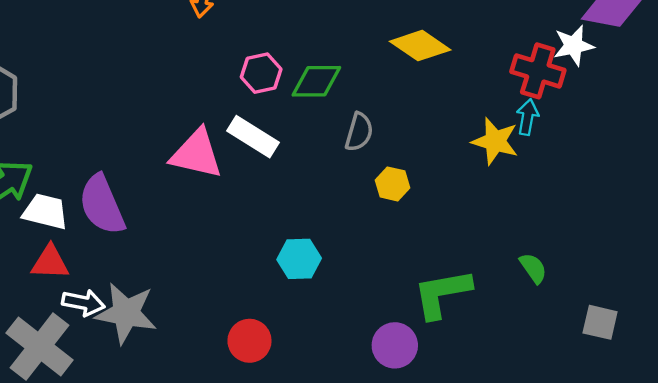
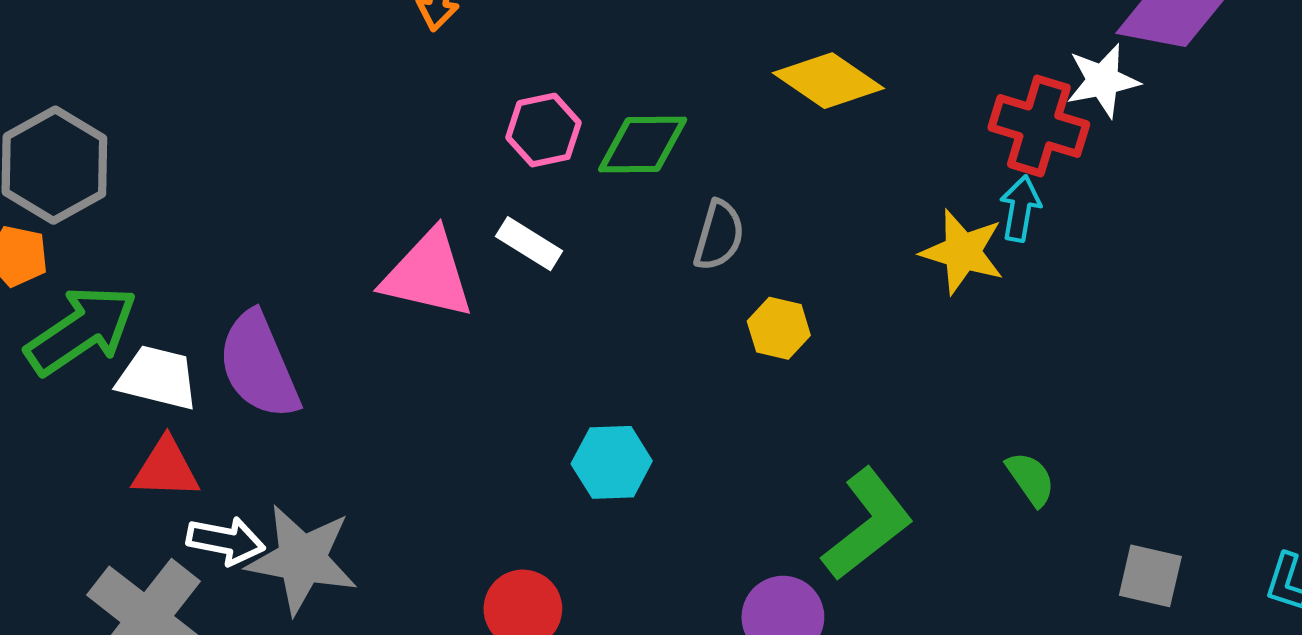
white rectangle: (253, 137) -> (529, 244), size x0.7
green L-shape: (442, 293) -> (868, 524), turned 152

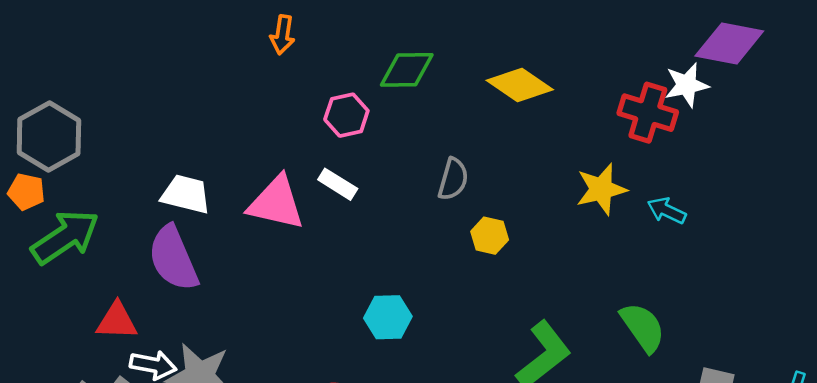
green diamond: (643, 145) -> (407, 70), moved
cyan arrow: (1020, 208) -> (667, 211), moved, turned -75
yellow star: (962, 252) -> (601, 189), turned -30
white trapezoid: (158, 378) -> (186, 194), moved
green semicircle: (1031, 479) -> (643, 327), size x1.5

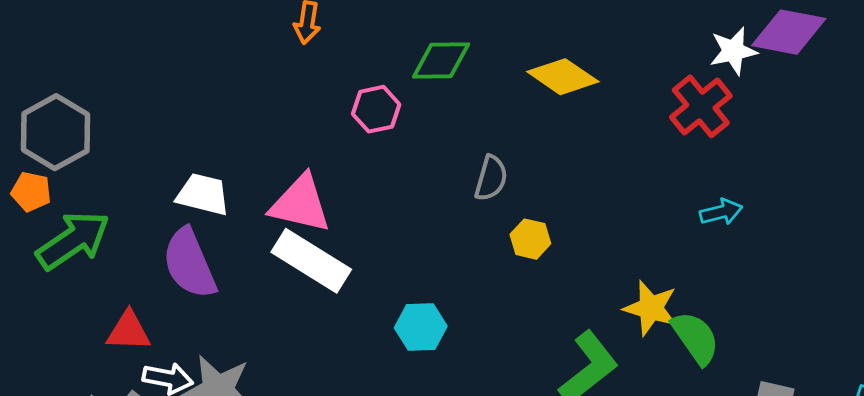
white star: (687, 85) -> (733, 51), moved
red cross: (648, 113) -> (701, 106), turned 34
white rectangle: (338, 184) -> (311, 261), moved, size x1.8
yellow star: (601, 189) -> (651, 308), moved, turned 30
cyan arrow: (667, 211) -> (721, 212), turned 141

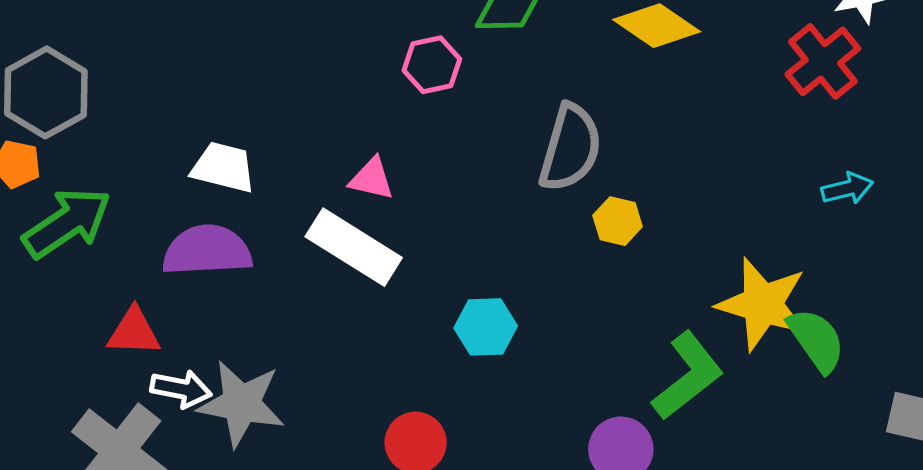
gray semicircle: (491, 178) -> (570, 148), size x1.6
pink triangle: (300, 204) -> (372, 179), moved, size x0.6
purple semicircle: (189, 263) -> (207, 250), turned 110
yellow star: (651, 308) -> (763, 304), size x1.4

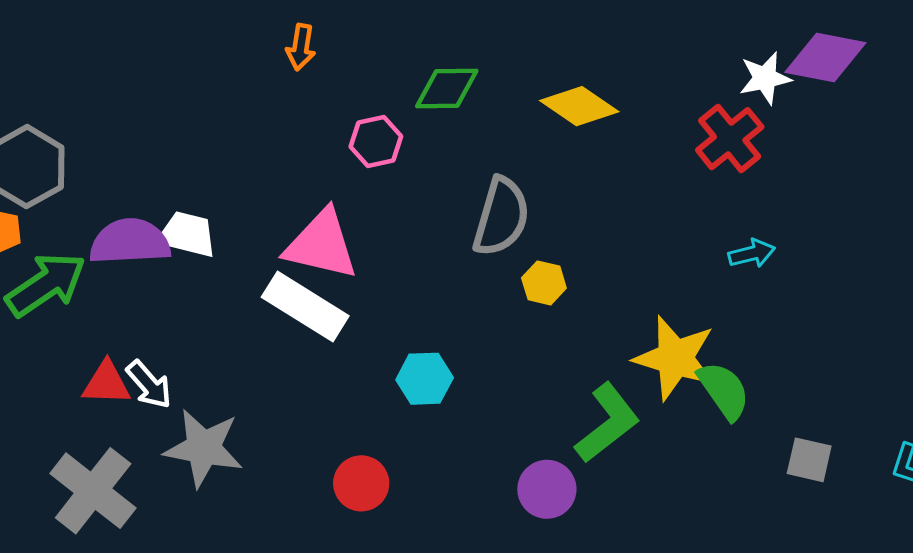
pink triangle: (372, 179) -> (321, 245), size x1.8
purple semicircle: (207, 250) -> (130, 242), moved
white arrow: (181, 389) -> (149, 385), moved, turned 38

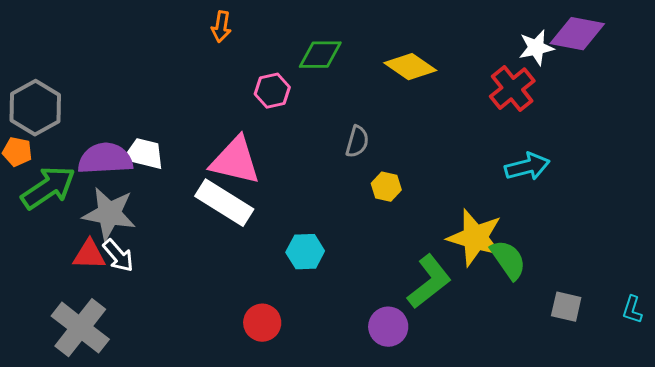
gray semicircle: (501, 217) -> (357, 142), size x0.6
cyan arrow: (752, 253) -> (527, 167), size x1.4
gray star: (204, 448) -> (109, 214), moved

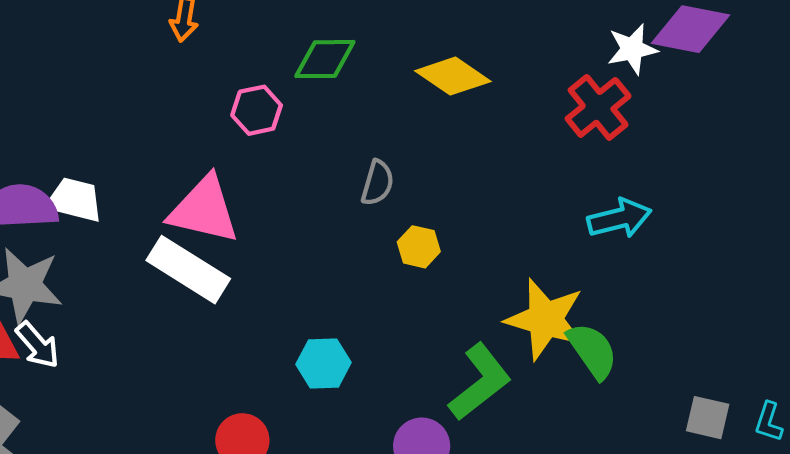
cyan hexagon: (305, 252) -> (323, 363), moved
gray square: (566, 307) -> (708, 418), moved

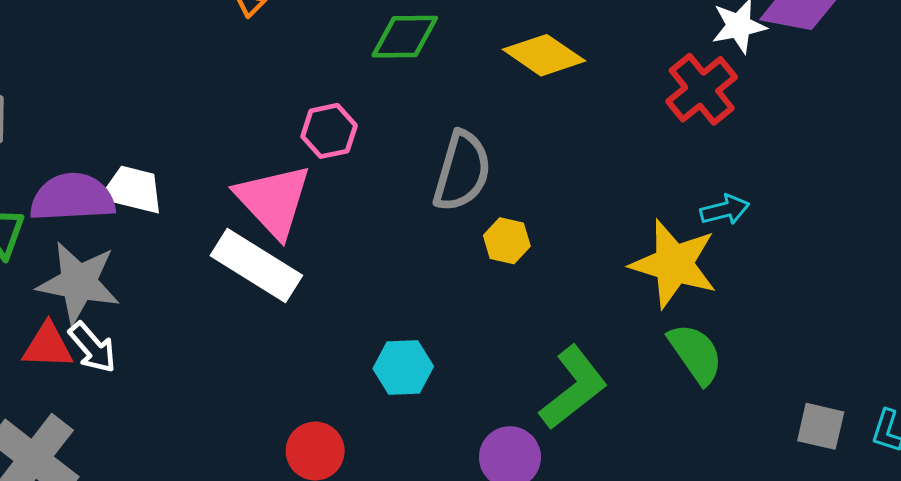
pink hexagon: (257, 110) -> (329, 131), moved
gray semicircle: (378, 183) -> (462, 171), size x1.6
pink triangle: (204, 210) -> (273, 201), turned 34
cyan arrow: (619, 218) -> (725, 210), size x0.7
yellow star: (545, 319) -> (674, 264), moved

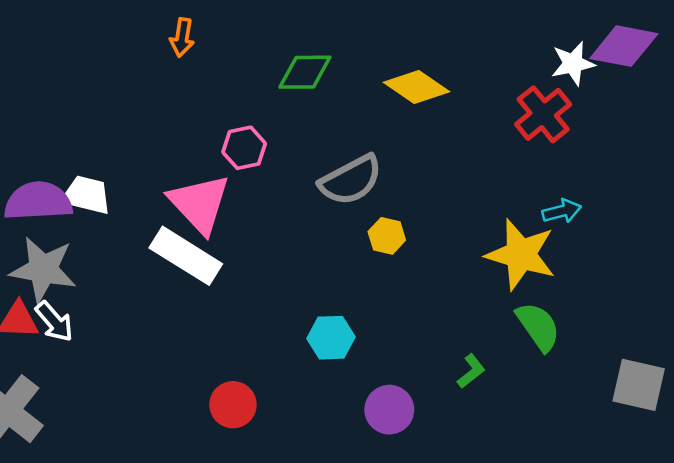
gray semicircle: (462, 171) -> (351, 180), turned 46
cyan hexagon: (403, 368) -> (331, 338), moved
green L-shape: (573, 388) -> (471, 371), moved, size x0.5
gray square: (821, 426) -> (639, 385), size x1.4

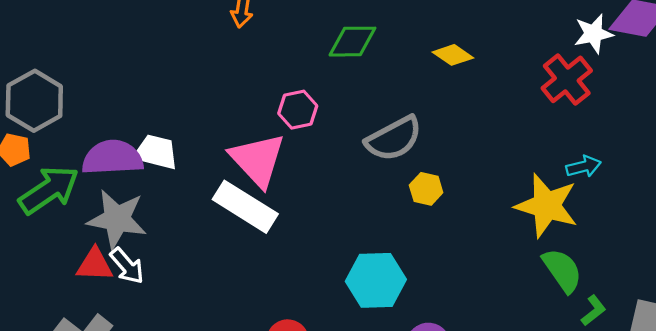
yellow diamond: (417, 87) -> (453, 55), size x0.7
cyan hexagon: (331, 338) -> (376, 280), size x1.4
green L-shape: (471, 371) -> (594, 310), moved

